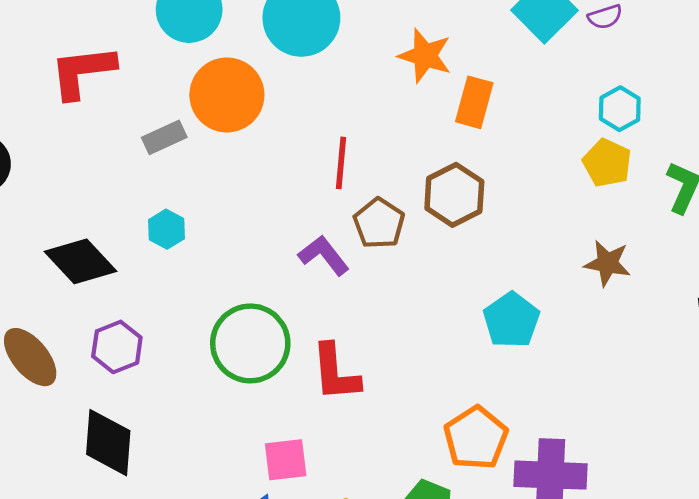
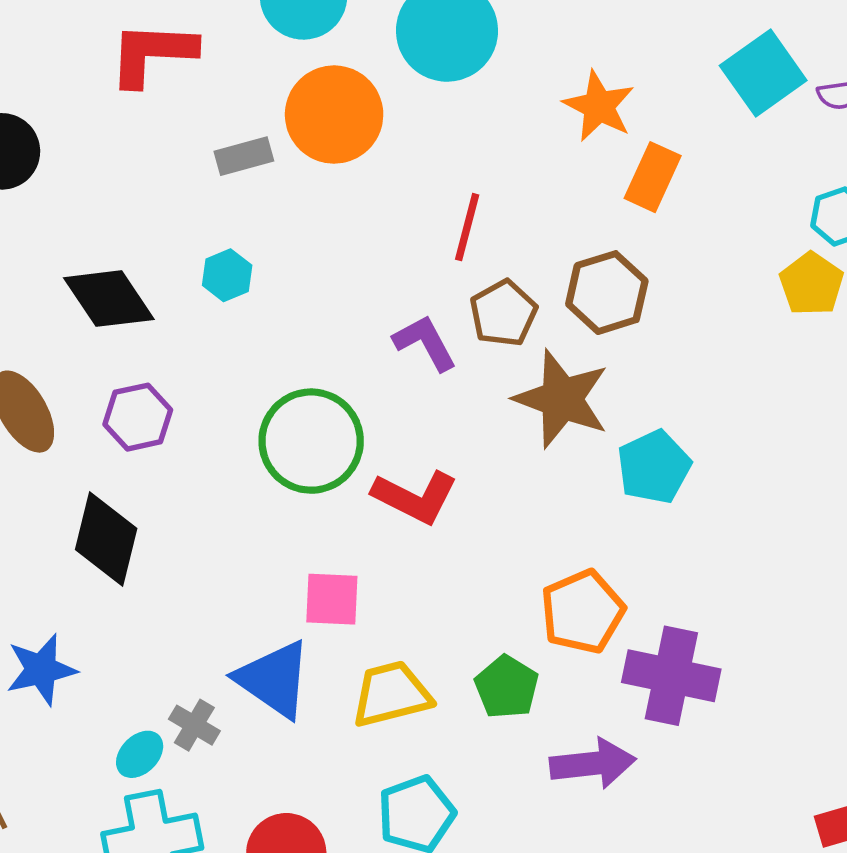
brown star: (607, 263) -> (562, 399), moved, size x1.6
red L-shape: (335, 373) -> (415, 497), turned -68

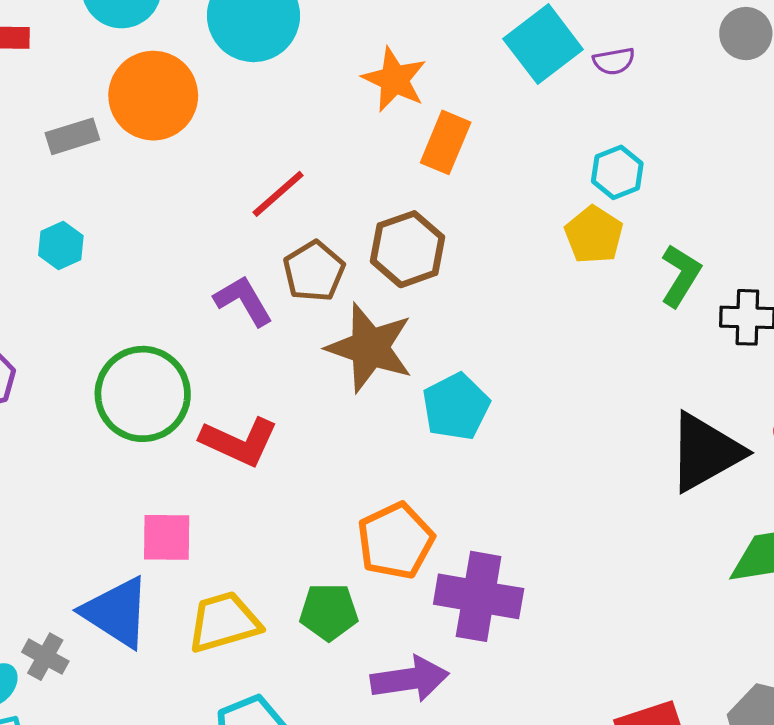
red line: (467, 227) -> (278, 194), turned 36
green pentagon: (507, 687) -> (329, 612), turned -30

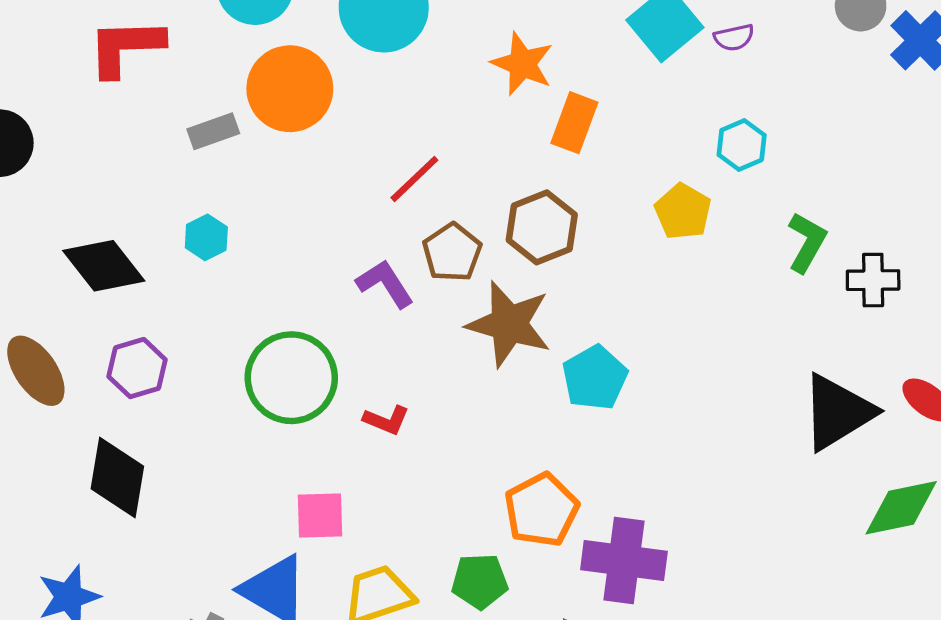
yellow pentagon: (594, 235) -> (683, 211), moved
red L-shape: (239, 442) -> (386, 420), size x0.6

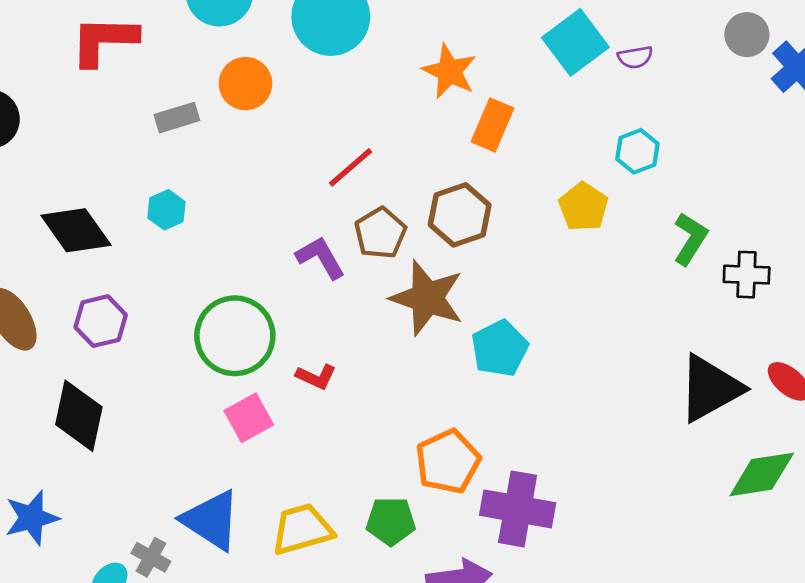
orange circle: (290, 89) -> (246, 84), size x0.7
pink square: (320, 515) -> (249, 418), moved, turned -30

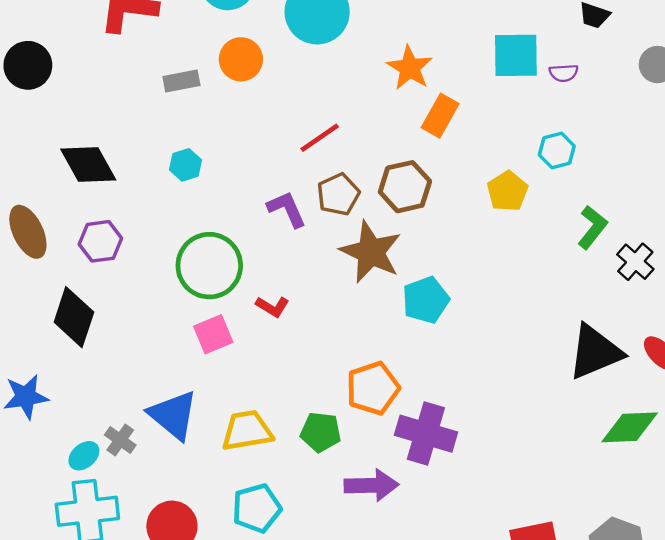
cyan square: (575, 42) -> (516, 55), turned 30
cyan hexagon: (166, 210) -> (185, 165), moved
black cross: (747, 275) -> (635, 262), turned 33

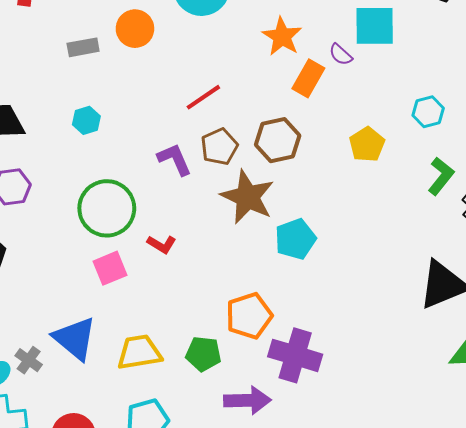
purple semicircle: (564, 73) -> (341, 55), moved, turned 45
cyan hexagon: (557, 150) -> (428, 112), moved

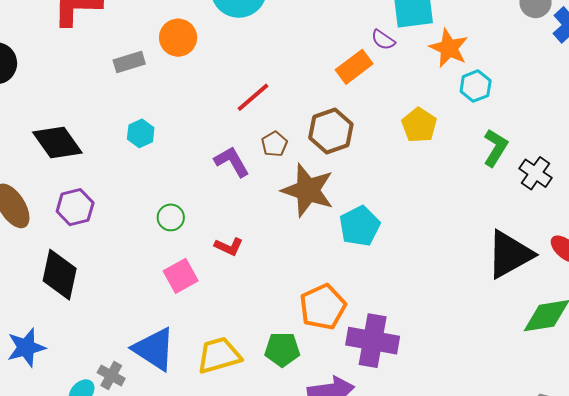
orange star: (282, 37) -> (449, 48), moved
orange rectangle: (308, 78) -> (354, 67), turned 30
brown pentagon: (219, 147) -> (274, 144), size x0.7
green circle: (107, 208) -> (171, 217), size x0.5

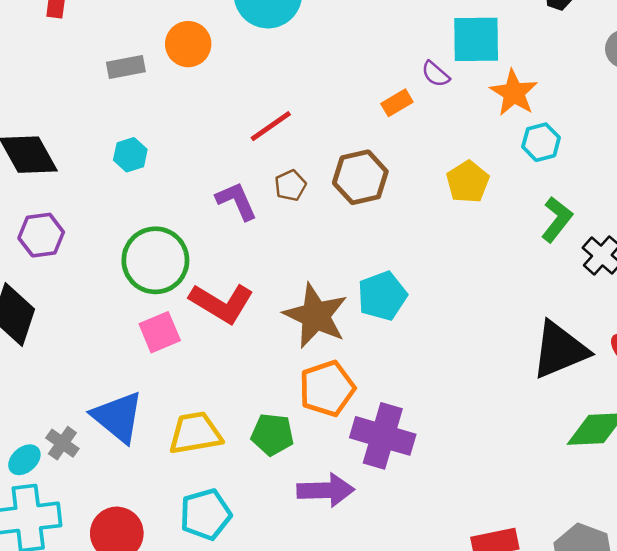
orange rectangle: (354, 67) -> (397, 103), size x0.7
brown star: (308, 190) -> (316, 316), moved
green circle: (171, 217) -> (155, 260), size x2.0
red L-shape: (229, 247) -> (222, 303), size x1.8

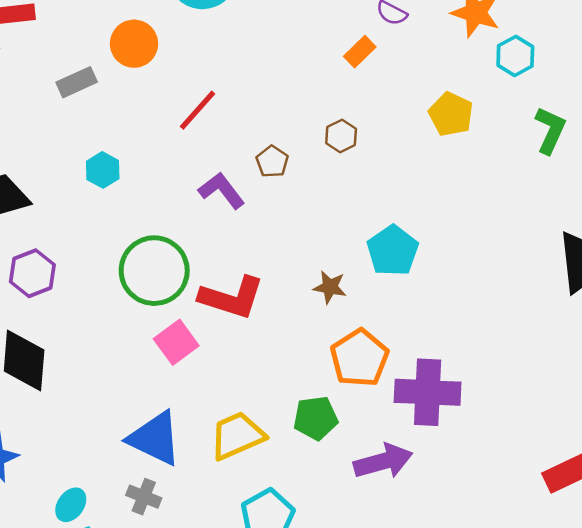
red line: (271, 126) -> (197, 110), moved
brown hexagon: (360, 177) -> (341, 136), size x0.6
brown star: (316, 316) -> (330, 287), size x0.5
gray cross: (62, 443) -> (144, 497), moved

